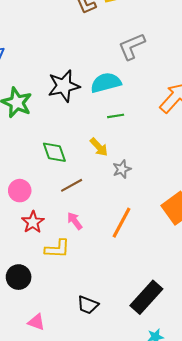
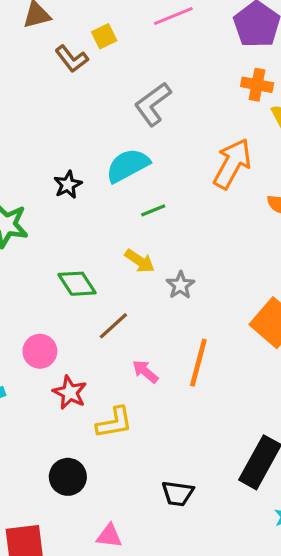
black star: (64, 86) -> (68, 185), size x0.6
pink arrow: (75, 221) -> (145, 372), moved

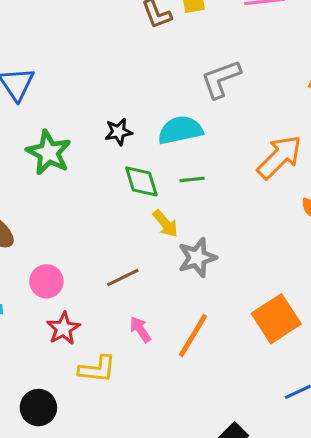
green diamond: (77, 284) -> (141, 181), moved
gray star: (180, 285) -> (197, 258), size x1.4

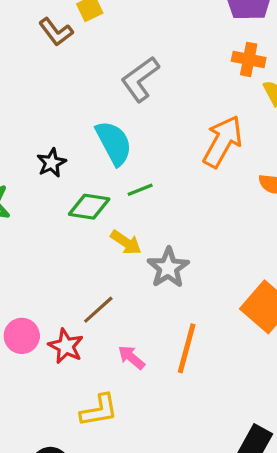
cyan semicircle: (180, 130) -> (114, 143), turned 90
green diamond: (141, 181) -> (89, 207), turned -48
red star: (63, 328) -> (66, 346), moved

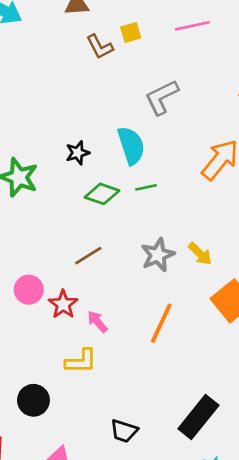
yellow arrow: (126, 242) -> (200, 254), moved
brown line: (98, 310) -> (88, 256), moved
pink arrow: (131, 357) -> (97, 322), moved

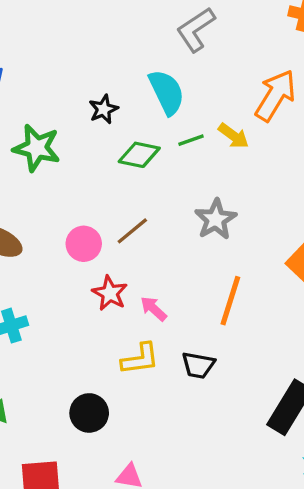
yellow arrow: (200, 254) -> (234, 136), moved
pink circle: (29, 290) -> (84, 244), moved
black trapezoid: (124, 431) -> (198, 365), moved

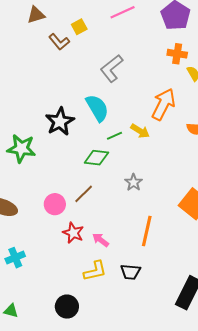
black star: (103, 109) -> (60, 122), size x1.6
green diamond: (139, 155) -> (96, 158), moved
gray star: (216, 219) -> (134, 182), size x0.7

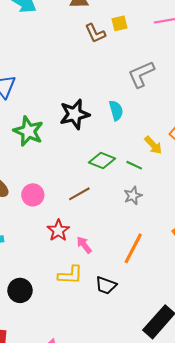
cyan semicircle: (97, 108) -> (116, 110), size x0.7
green line: (114, 136) -> (134, 165), moved, turned 35
pink circle: (55, 204) -> (33, 195), moved
black circle: (67, 307) -> (20, 290), moved

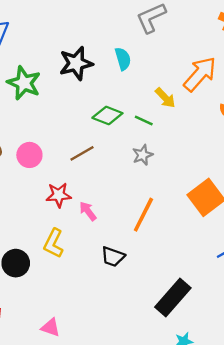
red star: (58, 230) -> (59, 195), turned 30
yellow L-shape: (70, 275) -> (54, 243), moved, turned 115

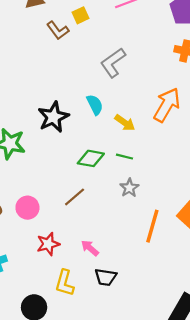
yellow arrow: (165, 98) -> (125, 123), moved
red star: (59, 195) -> (48, 244), moved
orange line: (143, 215) -> (152, 226), moved
black trapezoid: (113, 257) -> (106, 277), moved

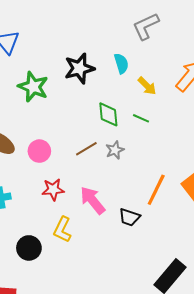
green diamond: (91, 158) -> (108, 114), turned 65
gray star: (129, 188) -> (115, 150), moved
pink arrow: (90, 248) -> (93, 200), size x1.6
black trapezoid: (106, 277) -> (129, 217), moved

